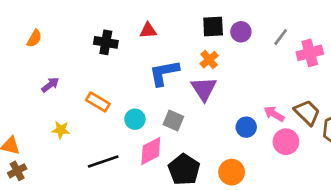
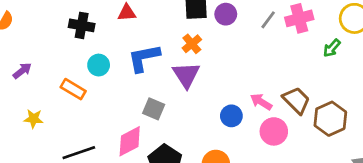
pink cross: (310, 53) -> (299, 18), moved
cyan circle: (135, 119) -> (99, 65), moved

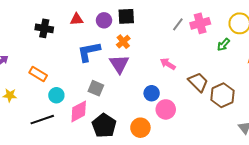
purple circle: (226, 14) -> (104, 20), moved
cyan circle: (99, 65) -> (56, 95), moved
pink arrow: (261, 102) -> (168, 64), moved
pink circle: (274, 131) -> (166, 109), moved

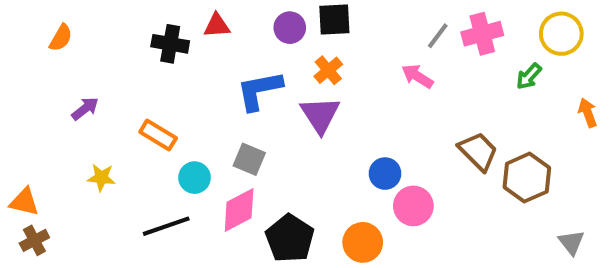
red triangle: (77, 19) -> (217, 26), moved
pink arrow: (168, 64) -> (417, 76), moved
gray square: (96, 88) -> (249, 159), moved

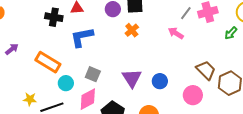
blue L-shape: (259, 90) -> (82, 37), moved
purple triangle: (320, 115) -> (132, 78), moved
orange rectangle: (158, 135) -> (48, 62), size x1.4
yellow star: (101, 178) -> (30, 99), moved
pink circle: (413, 206) -> (193, 95), moved

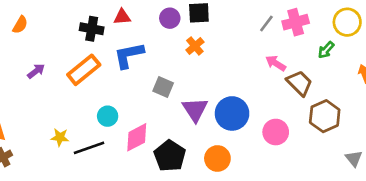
pink arrow: (176, 33) -> (276, 63), moved
orange rectangle: (48, 62) -> (84, 70), moved, turned -70
brown trapezoid: (206, 70) -> (300, 83), moved
gray square: (93, 74) -> (163, 87), moved
blue circle: (160, 81) -> (232, 113), size x1.6

